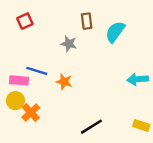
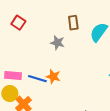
red square: (25, 21) -> (18, 23), turned -32
blue line: (37, 71) -> (37, 79), moved

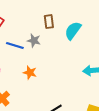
blue line: (37, 79) -> (15, 46), moved

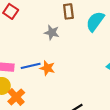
blue line: (15, 46) -> (31, 66), moved, turned -30

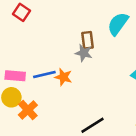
brown rectangle: (68, 11) -> (87, 40), moved
gray star: (52, 33) -> (84, 53), moved

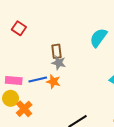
brown rectangle: (87, 40) -> (57, 51), moved
gray star: (84, 53) -> (59, 63), moved

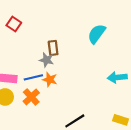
gray star: (59, 63) -> (47, 60), moved
orange cross: (24, 109) -> (31, 97), moved

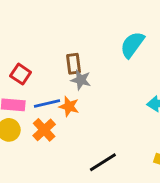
red square: (14, 24) -> (21, 74), moved
gray star: (47, 60) -> (81, 80), moved

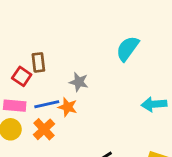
brown rectangle: (73, 64) -> (38, 62), moved

